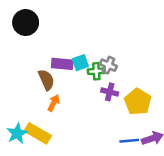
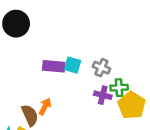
cyan square: (80, 63) -> (73, 65), turned 35
green cross: (96, 71) -> (119, 88), moved
brown semicircle: (46, 80) -> (30, 115), moved

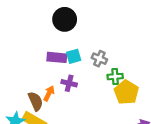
black circle: (16, 24) -> (65, 19), moved
cyan square: (73, 65) -> (74, 56), turned -32
purple cross: (103, 95) -> (69, 83), moved

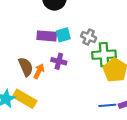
green cross: (115, 77) -> (104, 55), size x1.5
brown semicircle: (35, 101) -> (26, 67), moved

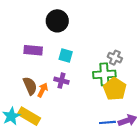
cyan square: (63, 35) -> (66, 55), turned 32
purple rectangle: (47, 36) -> (33, 50), moved
gray cross: (89, 37) -> (115, 58), moved

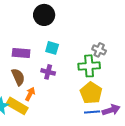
purple rectangle: (33, 50) -> (21, 53), moved
yellow pentagon: (115, 89) -> (91, 93), moved
orange arrow: (43, 90) -> (30, 94), moved

